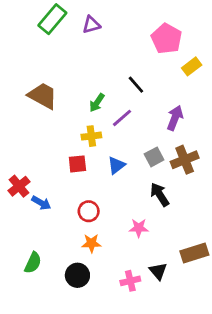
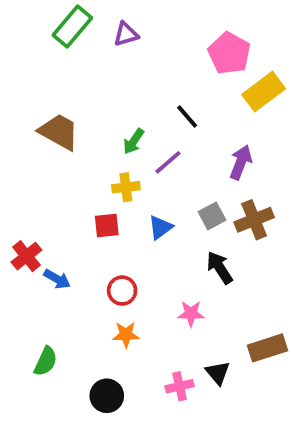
yellow rectangle: (192, 66) -> (264, 92), size x1.5
black circle: (77, 275) -> (107, 396), moved

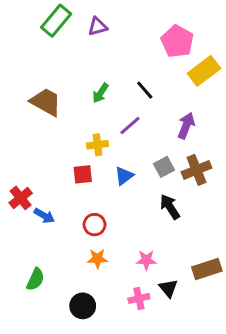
green arrow: (134, 141) -> (100, 93), moved
pink star: (191, 314) -> (146, 260), moved

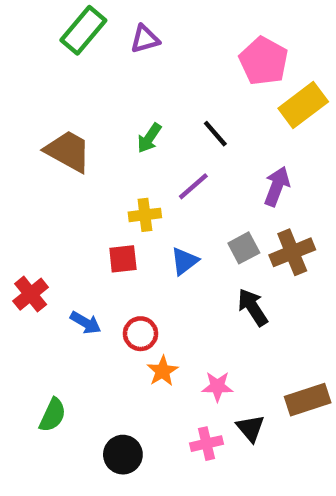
blue arrow: (44, 216) -> (86, 323), moved
orange star: (97, 259) -> (163, 371), moved, turned -30

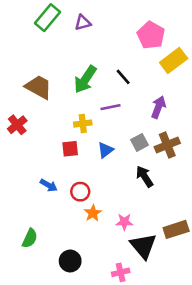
green arrow: (149, 138) -> (85, 79), size x1.6
purple line: (193, 186) -> (111, 107), turned 30
red cross: (31, 294) -> (17, 125), moved
black triangle: (250, 428) -> (143, 246), size x1.6
pink cross: (206, 444) -> (121, 272), moved

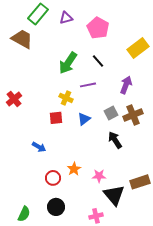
pink pentagon: (151, 35) -> (98, 28), moved
brown trapezoid: (39, 87) -> (22, 39), moved
yellow cross: (83, 124) -> (66, 98), turned 32
red circle: (80, 192) -> (53, 178), moved
green semicircle: (30, 238) -> (24, 214), moved

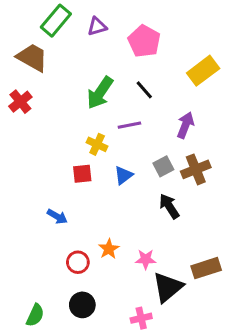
red cross: (14, 99) -> (20, 102), moved
black triangle: (114, 195) -> (168, 287), turned 30

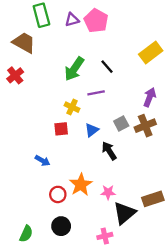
green rectangle: (56, 21) -> (41, 15), turned -55
pink pentagon: (144, 41) -> (96, 21), moved
purple arrow: (185, 125) -> (150, 97), moved
black arrow: (169, 206) -> (109, 151), moved
orange star: (109, 249) -> (81, 185), size x1.5

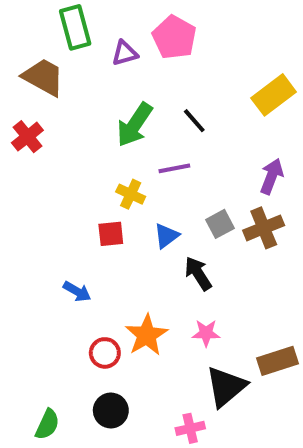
purple triangle: (72, 20) -> (125, 53), moved
pink star: (108, 192) -> (206, 333), moved

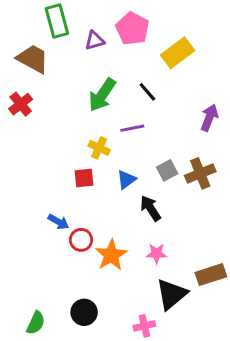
yellow rectangle: (274, 95) -> (178, 53), moved
purple arrow: (272, 176) -> (209, 118), moved
red circle: (105, 353) -> (81, 240), moved

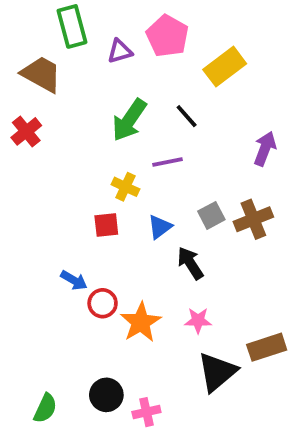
pink cross: (144, 326) -> (146, 412), moved

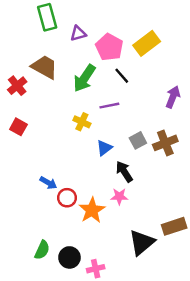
pink pentagon: (167, 36) -> (109, 47), moved
brown trapezoid: (41, 74) -> (45, 67), moved
red square: (106, 225) -> (18, 127), moved, turned 35
pink star: (198, 320) -> (119, 196), moved
green semicircle: (45, 408) -> (42, 250), moved

